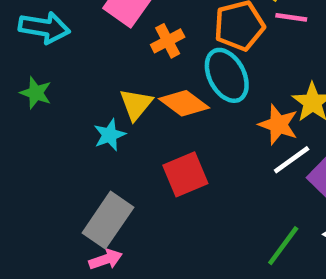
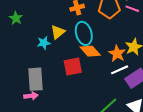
cyan ellipse: (227, 75) -> (84, 33), moved
orange diamond: (184, 103) -> (90, 51), moved
gray rectangle: (108, 220) -> (35, 79), turned -50

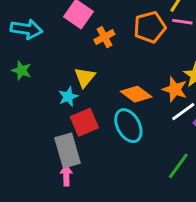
cyan ellipse: (84, 33) -> (128, 126), moved
red square: (73, 67) -> (84, 122), moved
pink arrow: (31, 96) -> (66, 175), turned -72

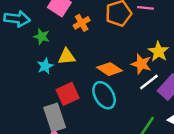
green star: (21, 70) -> (42, 37), moved
yellow triangle: (85, 77) -> (67, 57), turned 48
cyan star: (68, 97) -> (45, 66), moved

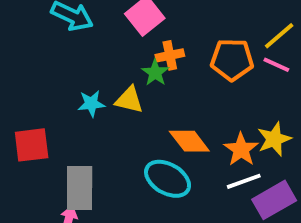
green star: (42, 37) -> (155, 73), moved
red square: (68, 94) -> (32, 145), moved
cyan ellipse: (104, 95) -> (168, 179), turned -48

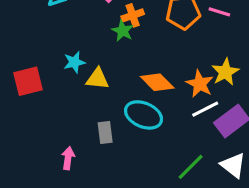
yellow triangle: (129, 100) -> (97, 79), moved
red square: (32, 145) -> (28, 81), moved
gray rectangle: (80, 188) -> (105, 133), moved, size x0.6

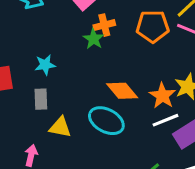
yellow triangle: (97, 79) -> (60, 127), moved
gray rectangle: (105, 133) -> (41, 99), moved

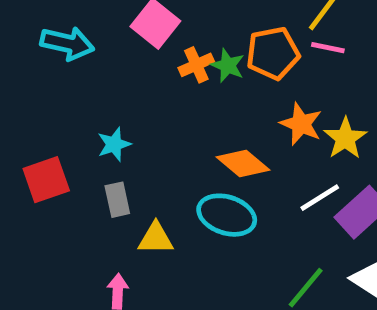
green star: (94, 39) -> (228, 65), moved
orange star: (162, 96) -> (301, 124), moved

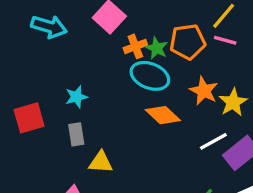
cyan ellipse: (227, 215) -> (150, 76), moved

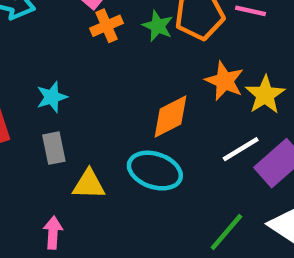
orange cross: (135, 46) -> (107, 26), moved
cyan ellipse: (150, 76) -> (155, 171), moved
orange diamond: (163, 115) -> (170, 117), turned -68

